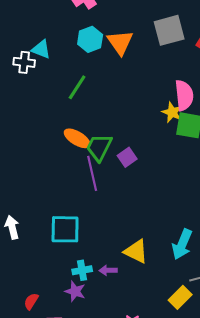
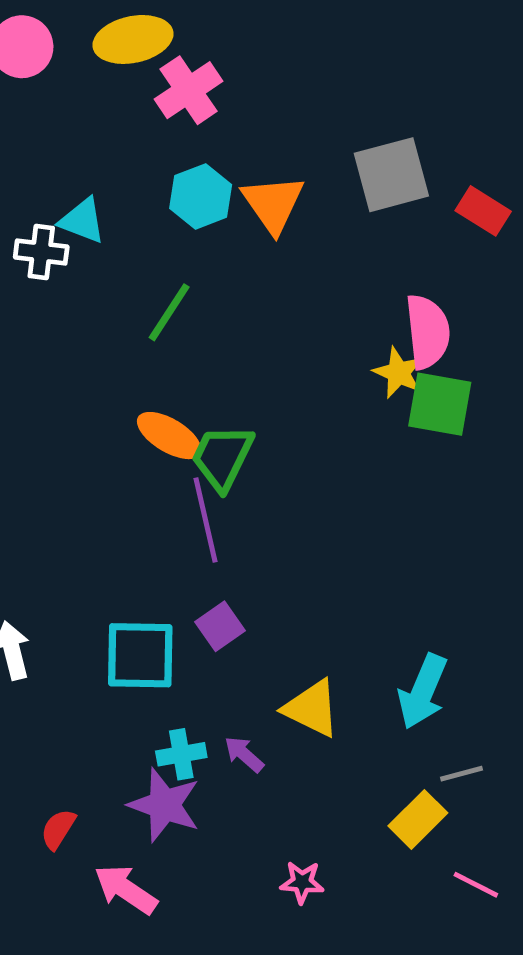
purple square: (127, 157) -> (220, 626), moved
purple arrow: (108, 270) -> (244, 754), turned 42
purple star: (75, 291) -> (164, 805), size x1.4

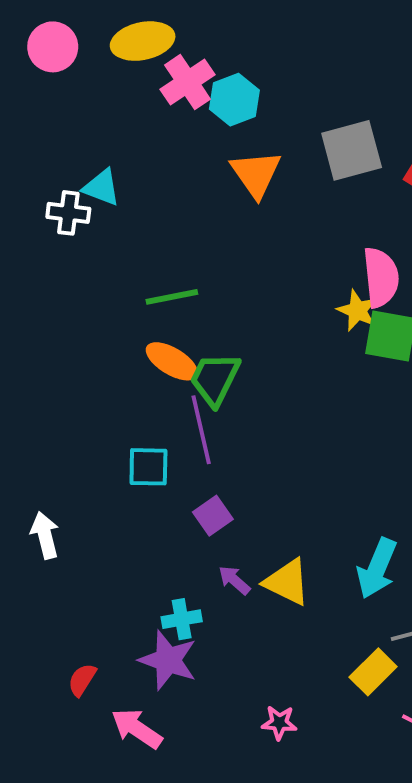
cyan hexagon: (201, 196) -> (234, 100), moved
green line: (169, 312) -> (172, 297), moved, turned 46
cyan square: (140, 655) -> (148, 467), moved, size x0.7
purple arrow: (244, 754) -> (234, 580), moved

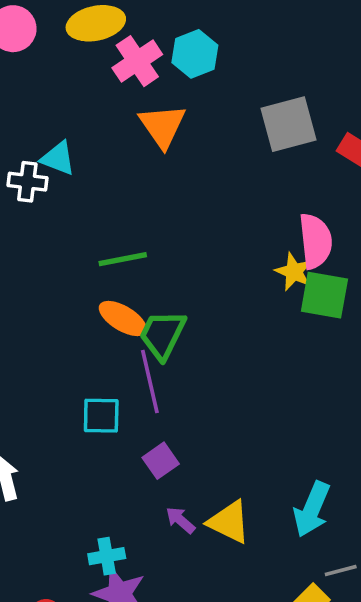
cyan hexagon: (234, 100) -> (195, 54), moved
orange triangle: (256, 174) -> (162, 126), moved
cyan cross: (182, 619) -> (107, 556), moved

